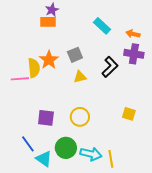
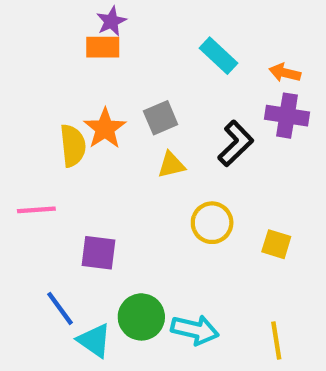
pink line: (20, 79) -> (36, 210), moved
yellow circle: (80, 117) -> (212, 223), moved
yellow line: (111, 159) -> (276, 341), moved

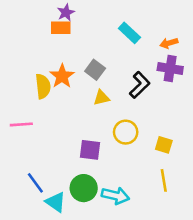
orange arrow: (285, 73) -> (169, 43), turned -30
gray square: (161, 118) -> (95, 70), turned -30
purple square: (98, 253) -> (90, 150), moved
yellow line: (276, 341) -> (164, 180), moved

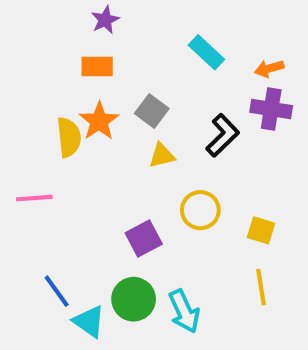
orange rectangle: (61, 28) -> (97, 66), moved
purple square: (90, 150) -> (144, 238), turned -35
cyan arrow: (115, 196) -> (184, 311), turned 52

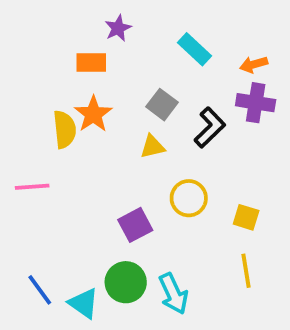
purple star: (105, 20) -> (118, 28), moved
gray square: (152, 111) -> (162, 105), moved
blue line: (57, 291) -> (40, 290), moved

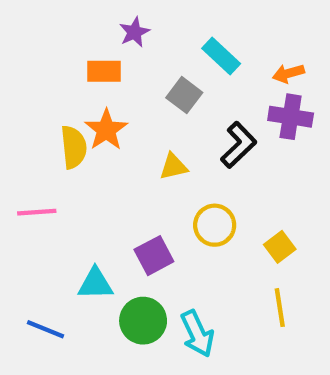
gray square: (162, 105) -> (184, 95), moved
yellow square: (246, 217) -> (280, 247), turned 36
blue line: (40, 290) -> (45, 329), turned -32
cyan triangle: (84, 303) -> (95, 284), moved, turned -36

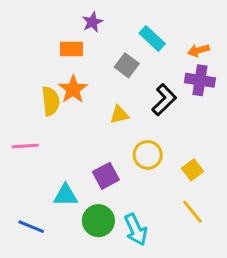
yellow line: (280, 308) -> (192, 212), turned -30

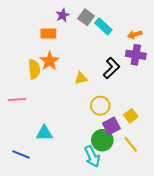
gray square: (127, 65) -> (86, 17), moved
purple square: (106, 176) -> (111, 126), moved
green circle: (98, 221) -> (102, 140), moved

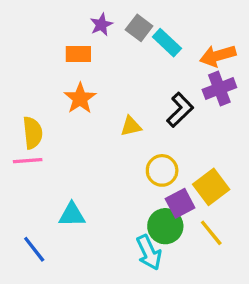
orange arrow: (135, 35) -> (218, 56), size x1.5
purple cross: (136, 55) -> (219, 89), turned -30
yellow semicircle: (34, 69) -> (33, 133), moved
yellow square: (131, 116) -> (211, 187), size x1.5
blue line: (21, 154) -> (34, 249), turned 30

